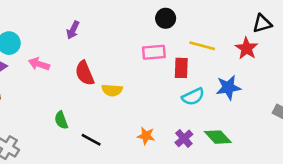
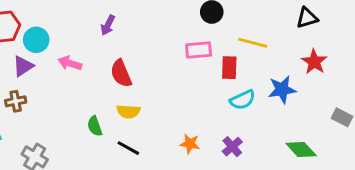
black triangle: (262, 24) -> (307, 18), moved
red star: (247, 48) -> (314, 62), moved
yellow semicircle: (112, 90) -> (128, 112), moved
green diamond: (218, 137) -> (301, 150), moved

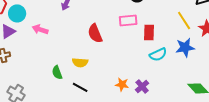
yellow line: (253, 43) -> (184, 20), moved, turned 42
red semicircle: (121, 73) -> (95, 33), moved
purple cross: (232, 147) -> (142, 86), moved

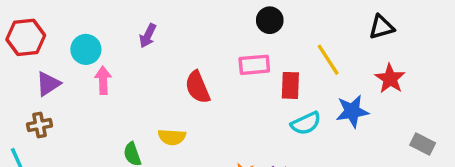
cyan circle: (17, 13) -> (86, 49), moved
yellow line: (184, 20) -> (328, 60), moved
pink arrow: (40, 29) -> (103, 80), turned 70

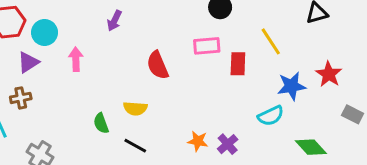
cyan circle: (86, 49) -> (45, 32), moved
red star: (390, 79) -> (329, 74), moved
cyan semicircle: (306, 123) -> (271, 116), moved

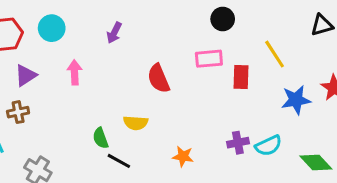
cyan circle: (45, 32) -> (52, 28), moved
cyan semicircle: (271, 116) -> (268, 146), moved
orange star: (198, 141) -> (183, 156), moved
purple cross: (228, 144) -> (238, 143), moved, turned 30
black line: (135, 146) -> (119, 161), moved

